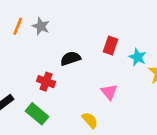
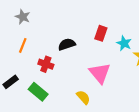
orange line: (18, 26) -> (23, 45), moved
gray star: (41, 26) -> (23, 17), moved
pink triangle: (109, 92) -> (100, 73), size x1.5

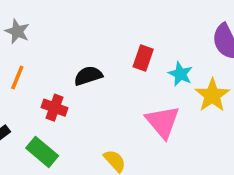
pink triangle: (100, 73) -> (163, 122), moved

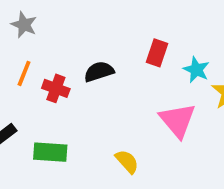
red cross: (54, 108) -> (56, 88), moved
green rectangle: (42, 152) -> (50, 152), turned -36

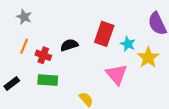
red rectangle: (157, 53) -> (104, 34), size x1.5
green rectangle: (50, 152) -> (48, 80), moved

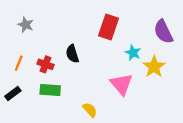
red rectangle: (104, 34) -> (109, 27), moved
black semicircle: (69, 45) -> (72, 54), turned -90
orange line: (24, 46) -> (19, 63), moved

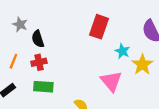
black semicircle: (72, 54) -> (38, 39), moved
red cross: (46, 64) -> (39, 62), turned -32

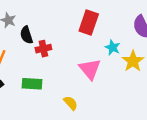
red cross: (39, 62) -> (43, 49), moved
pink triangle: (111, 81) -> (90, 69), moved

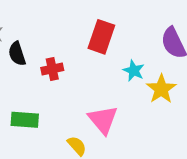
red cross: (43, 49) -> (52, 69), moved
pink triangle: (90, 69) -> (103, 120), moved

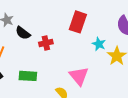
black semicircle: (17, 54) -> (23, 33), turned -35

